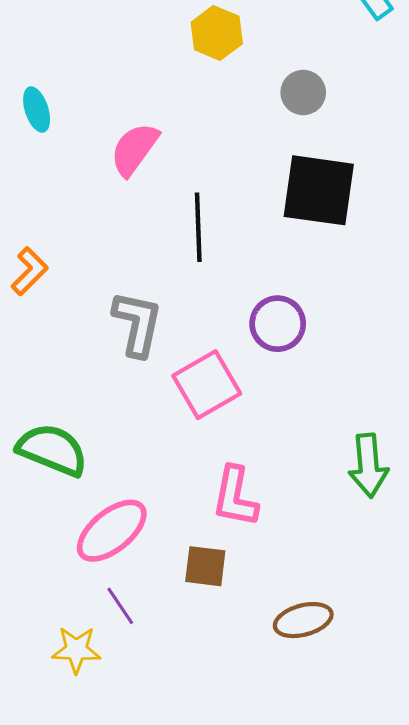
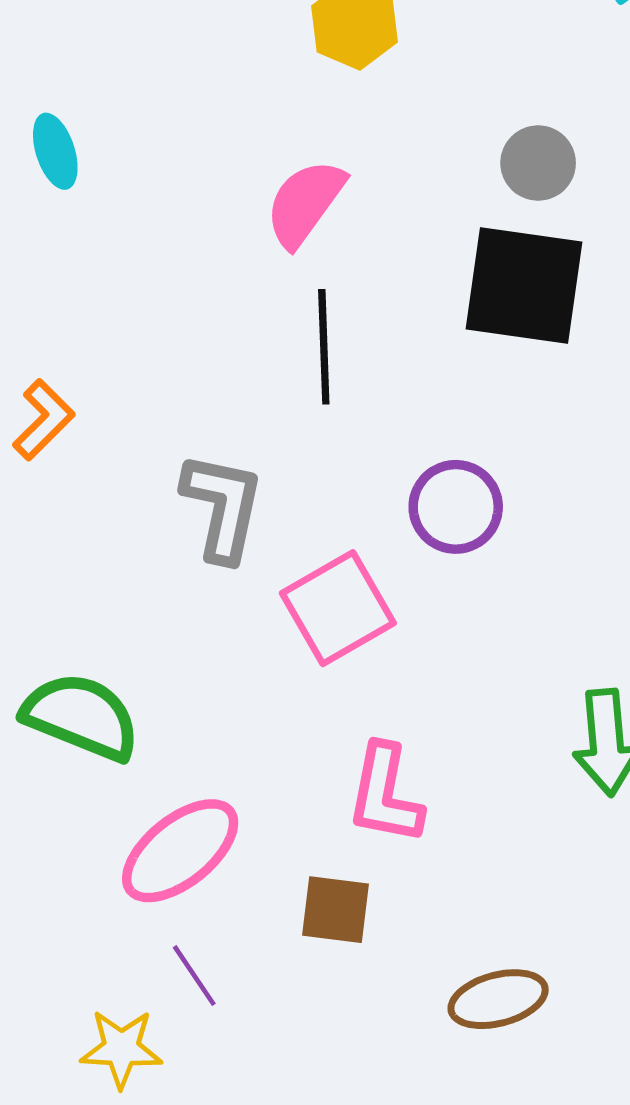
gray circle: (303, 93) -> (538, 163), moved
pink semicircle: (134, 149) -> (305, 203), moved

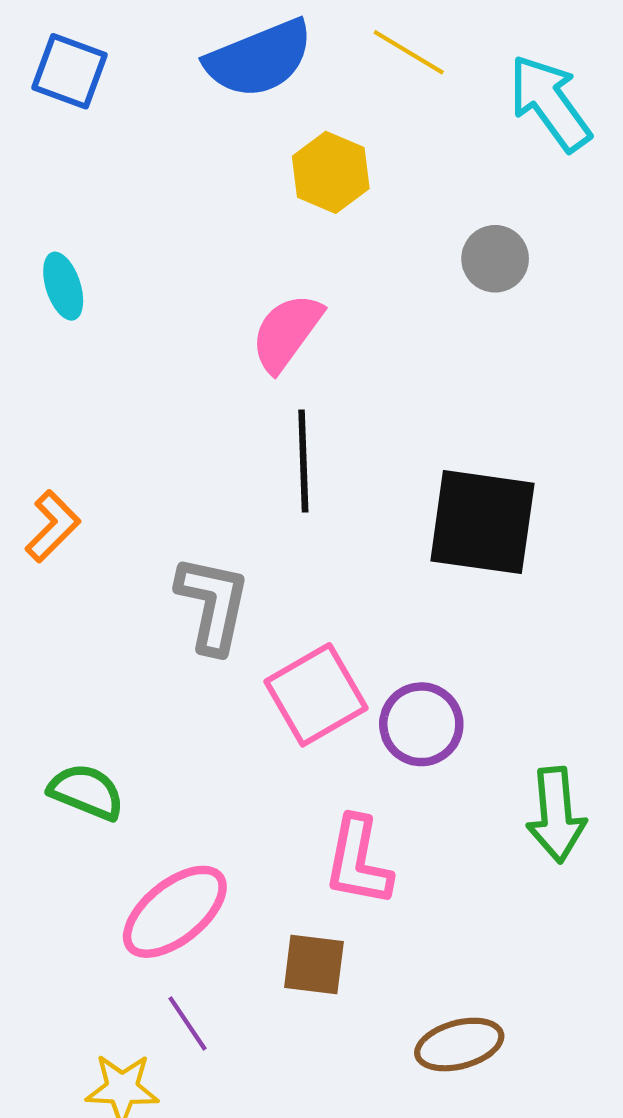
gray circle: (538, 163) -> (495, 259), moved
black square: (524, 285) -> (482, 522), moved
purple circle: (456, 507) -> (421, 724), moved
green semicircle: (81, 716) -> (86, 792), size x0.7

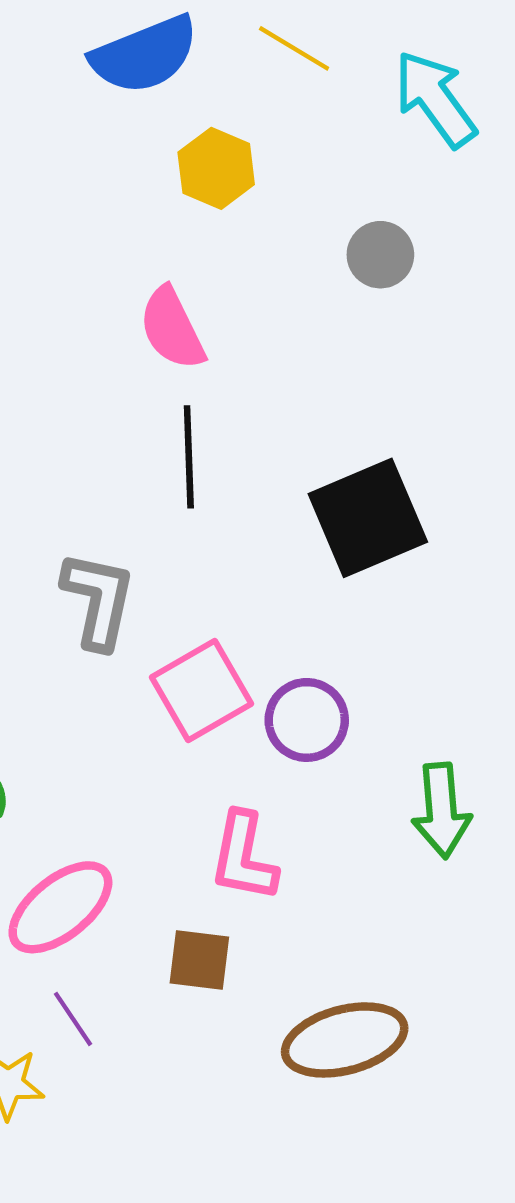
pink semicircle: (286, 332) -> (172, 328), turned -62
black square: (482, 522) -> (368, 518), turned -31
brown ellipse: (459, 1045) -> (345, 1040), size x1.4

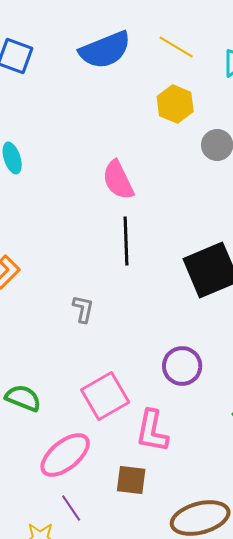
yellow hexagon: (216, 168) -> (175, 104), moved
gray L-shape: (98, 600) -> (83, 309), size x0.6
pink square: (201, 691) -> (105, 396), moved

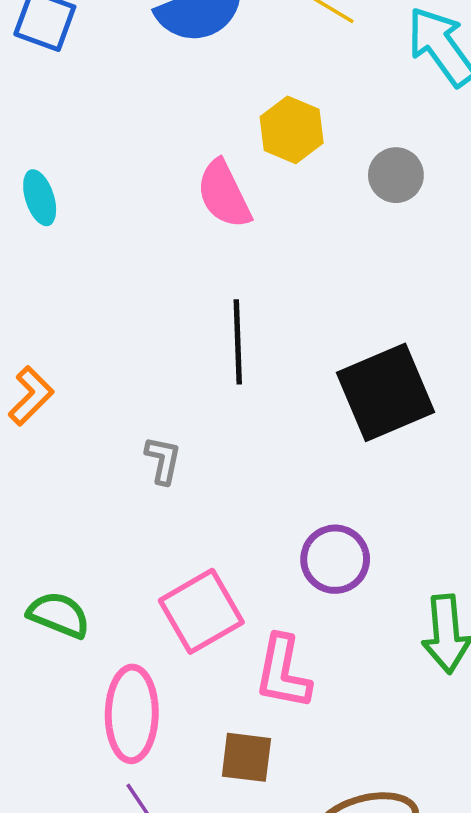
yellow hexagon: (175, 104) -> (292, 130), moved
pink semicircle: (118, 180) -> (224, 194), moved
pink ellipse: (65, 455) -> (132, 714), turned -50

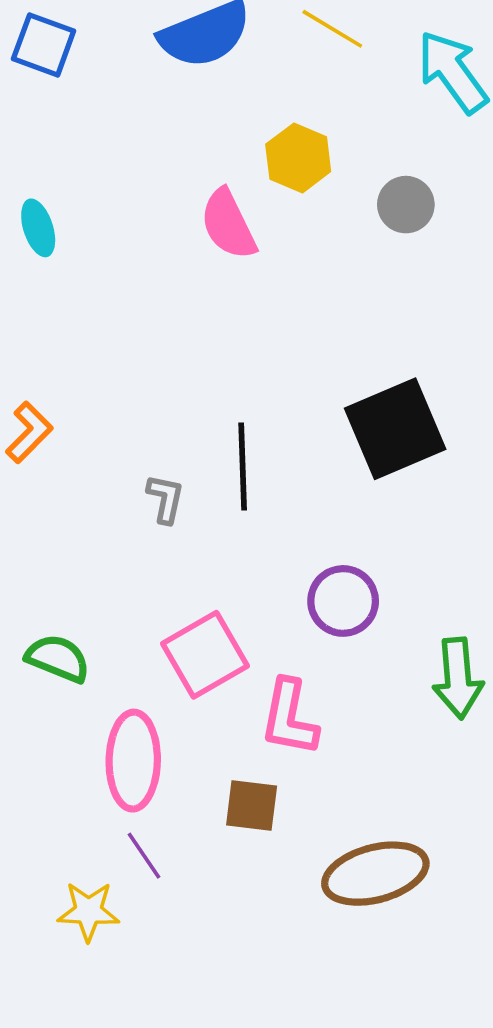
black line: (238, 342) -> (243, 466), moved

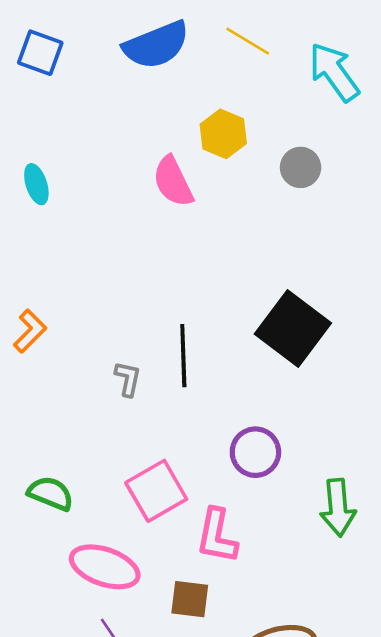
black square: (395, 429) -> (293, 328), turned -30
pink ellipse: (133, 761) -> (105, 567), turned -72

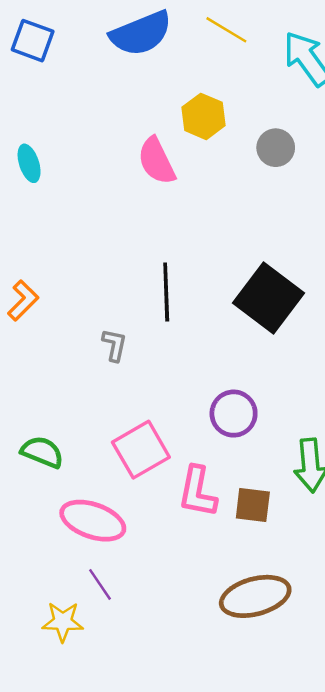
black line: (183, 356) -> (166, 292), moved
brown square: (190, 599) -> (253, 505), moved

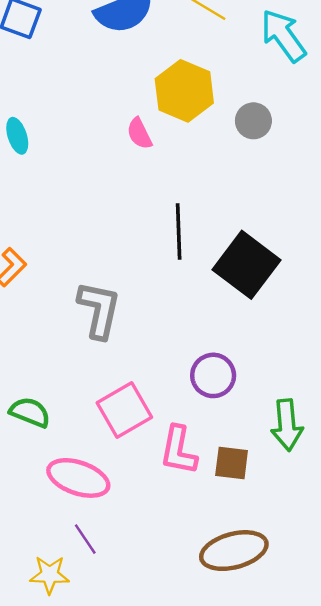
yellow hexagon: (203, 116) -> (184, 91), size x1.4
pink semicircle: (157, 161) -> (139, 133), size x0.7
black line: (166, 292) -> (179, 231), moved
gray L-shape: (114, 345) -> (99, 310), size x1.8

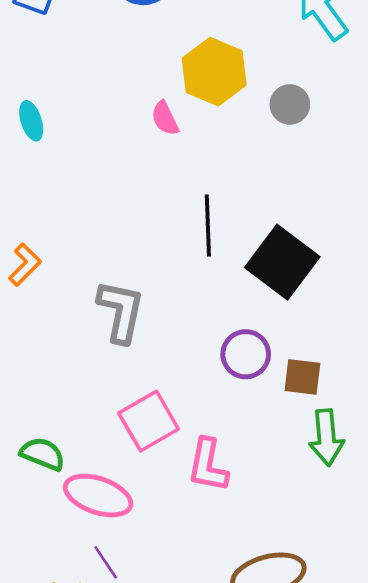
purple circle: (213, 375) -> (246, 354), moved
green semicircle: (30, 412) -> (43, 454), moved
brown square: (232, 463) -> (302, 377), moved

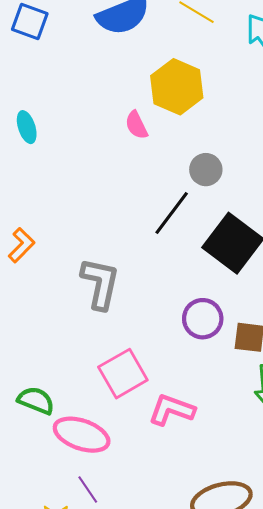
gray circle: (290, 104) -> (206, 170), moved
black line: (208, 226) -> (172, 213), turned 39
pink L-shape: (208, 465) -> (172, 410), turned 99

